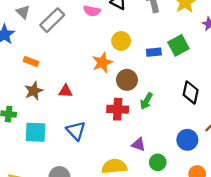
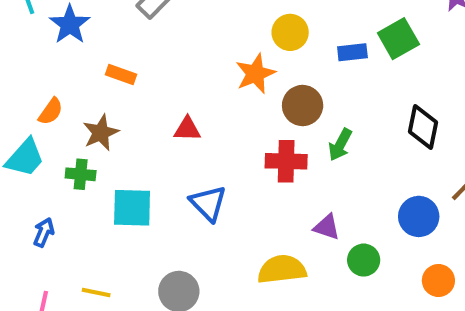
brown star: (34, 91) -> (101, 133), moved

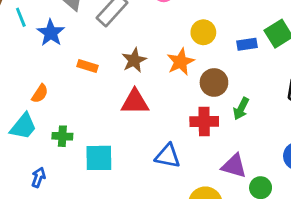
red triangle: (187, 129) -> (135, 102), size x1.5
brown star: (101, 133) -> (134, 60), moved
blue triangle: (208, 203) -> (168, 156), moved, turned -32
purple triangle: (327, 227) -> (234, 166), size x1.4

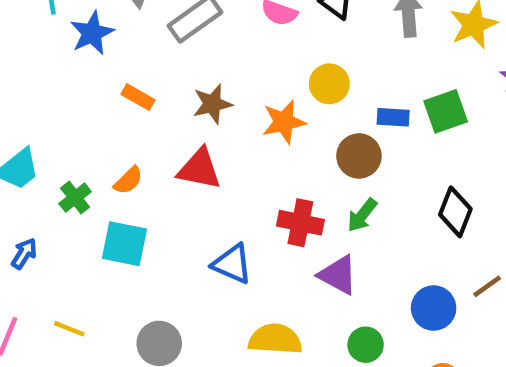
brown circle: (214, 82) -> (359, 156), moved
orange semicircle: (40, 94) -> (128, 180), moved
green cross: (62, 136) -> (75, 198), turned 36
purple triangle: (234, 166) -> (338, 275), moved

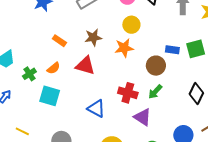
yellow circle: (329, 84) -> (131, 25), moved
orange rectangle: (138, 97) -> (59, 41), moved

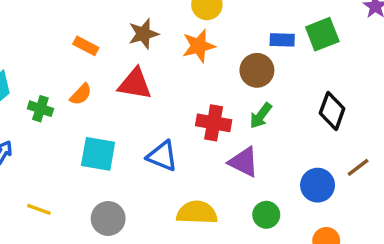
green cross: (29, 74) -> (40, 109), turned -32
cyan square: (50, 96) -> (98, 154), moved

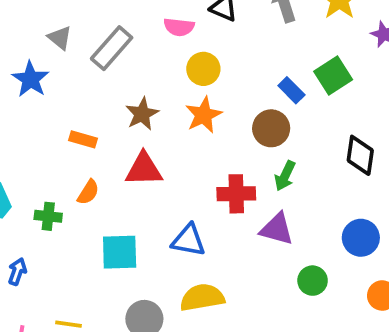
blue rectangle: (282, 40) -> (291, 90), turned 55
yellow semicircle: (197, 213) -> (202, 297), moved

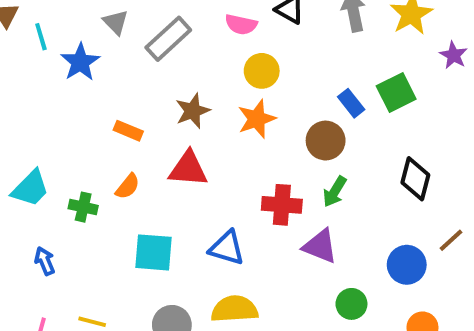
blue arrow: (17, 272) -> (45, 261), turned -48

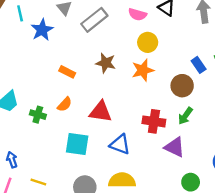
brown star: (193, 111) -> (106, 63), turned 30
red triangle: (188, 169) -> (101, 112), moved
blue arrow: (45, 261) -> (12, 160), moved

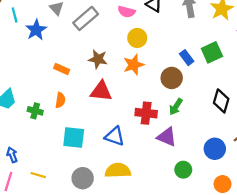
orange semicircle: (65, 104) -> (60, 100), turned -32
red triangle: (101, 112) -> (101, 91), moved

